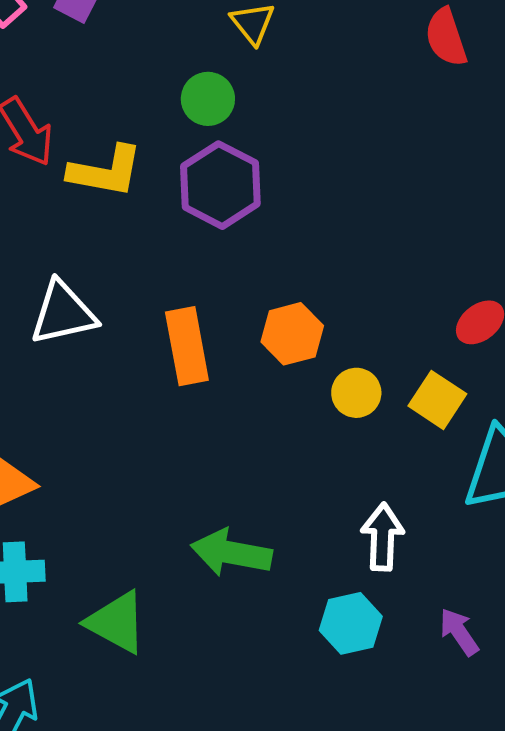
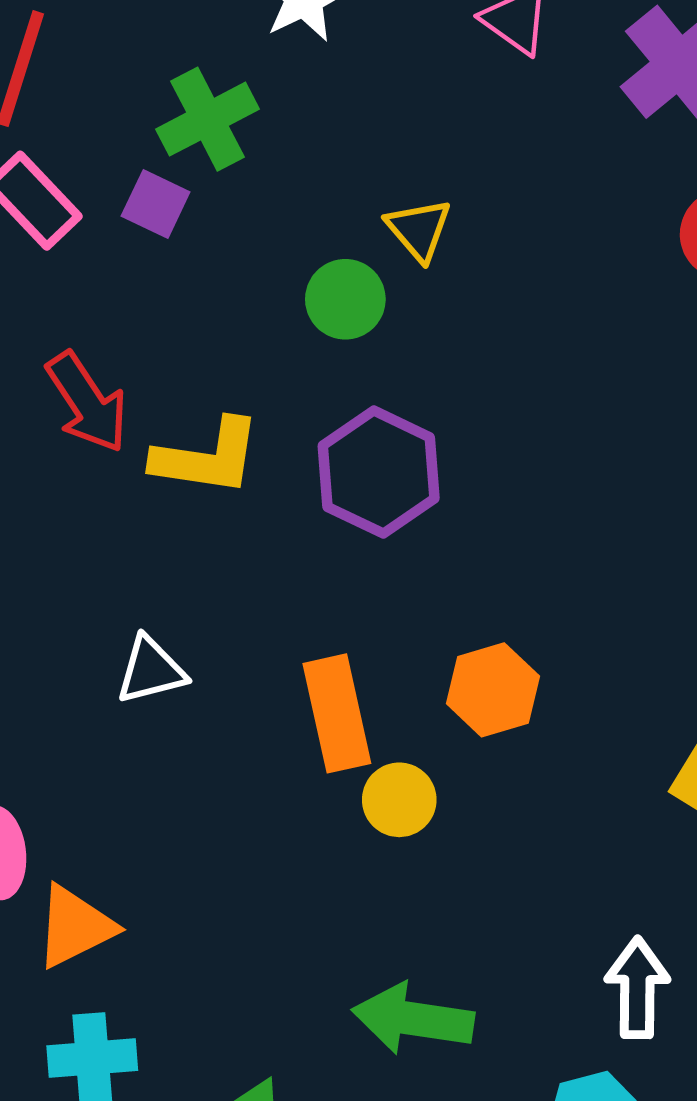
green circle: (208, 99) -> (345, 299), moved
white triangle: (63, 313) -> (151, 670), size x0.7
yellow circle: (356, 393) -> (399, 800), moved

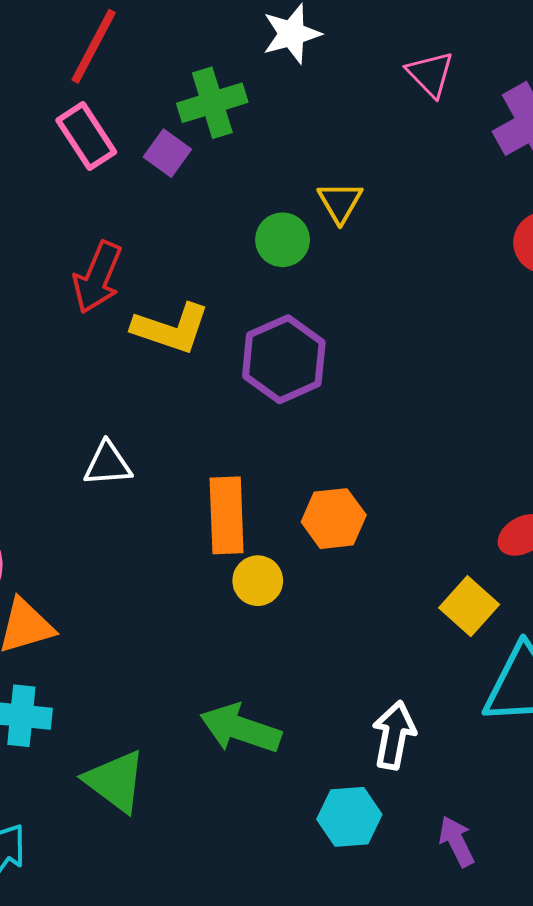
red arrow: (87, 402) -> (97, 277), turned 46

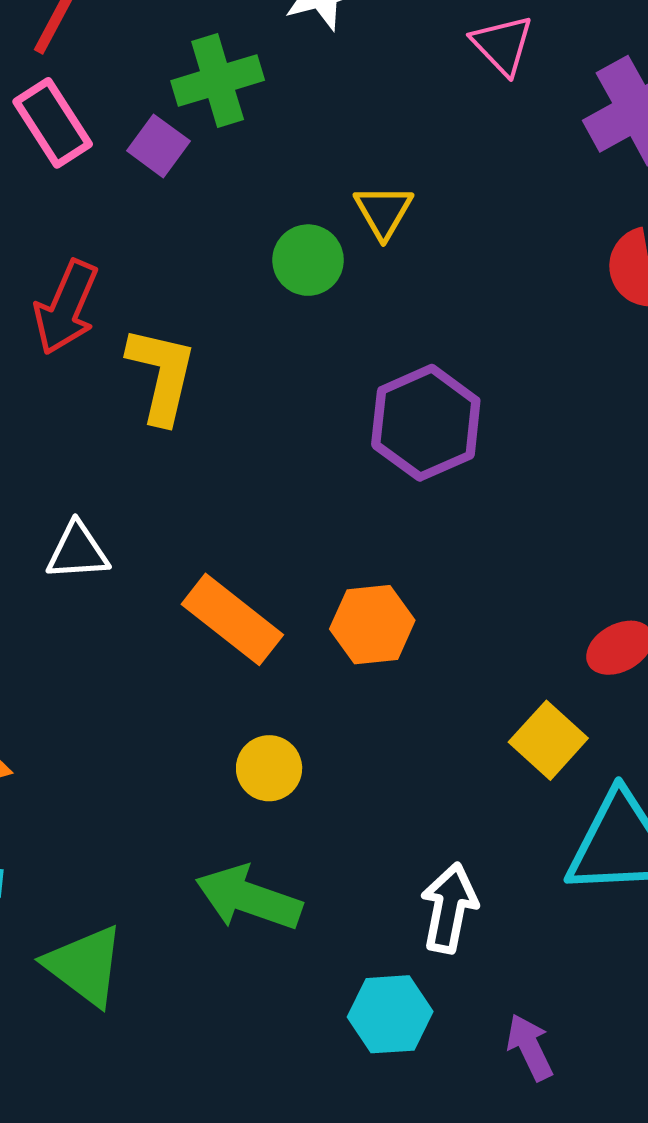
yellow L-shape: (171, 328) -> (161, 375), turned -96
purple hexagon: (284, 359) -> (426, 423), moved
orange rectangle: (227, 515) -> (232, 619), turned -50
yellow circle: (258, 581) -> (269, 768), moved

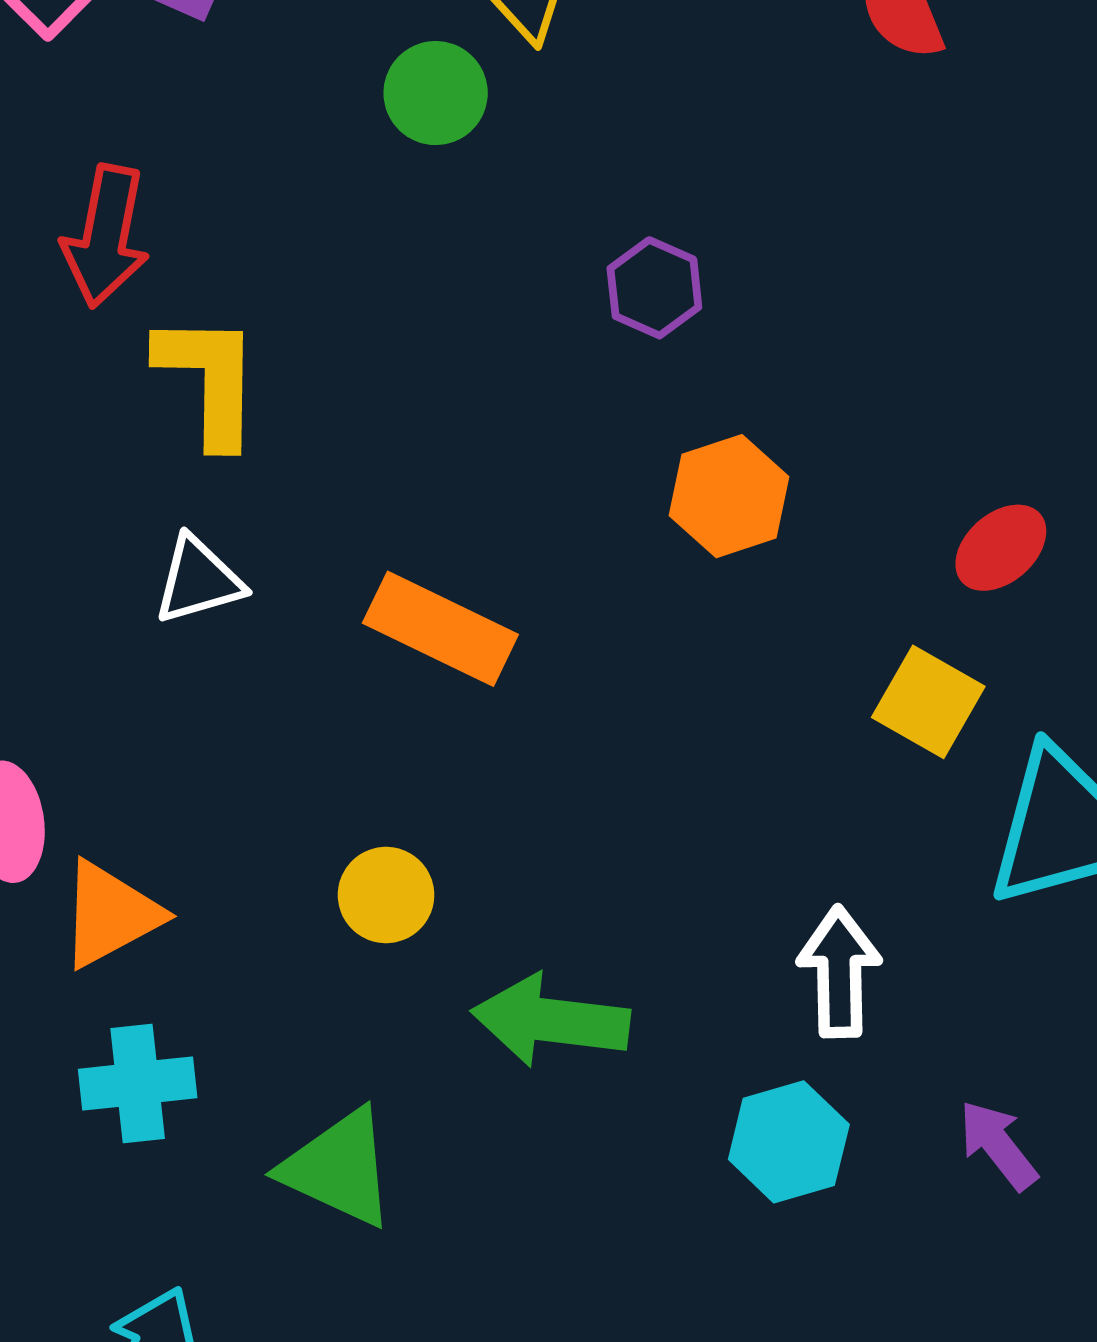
yellow L-shape: (161, 375) -> (209, 379), moved
purple hexagon: (426, 423) -> (654, 288), size x0.6
orange hexagon: (372, 625) -> (729, 496), moved
yellow circle: (269, 768) -> (386, 895), moved

